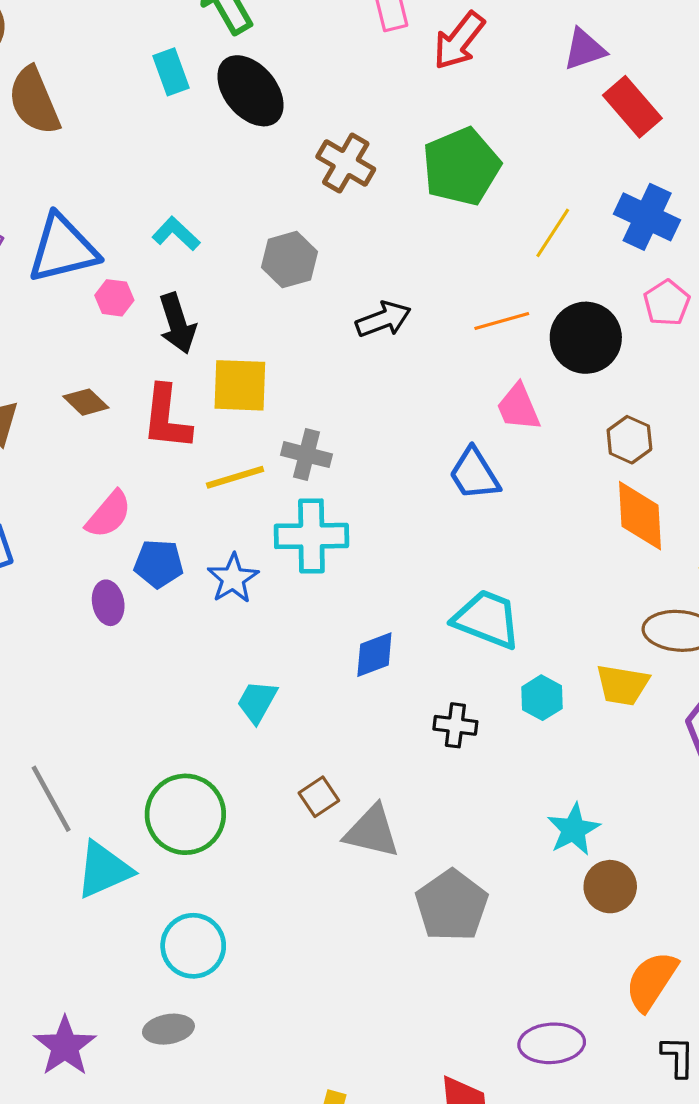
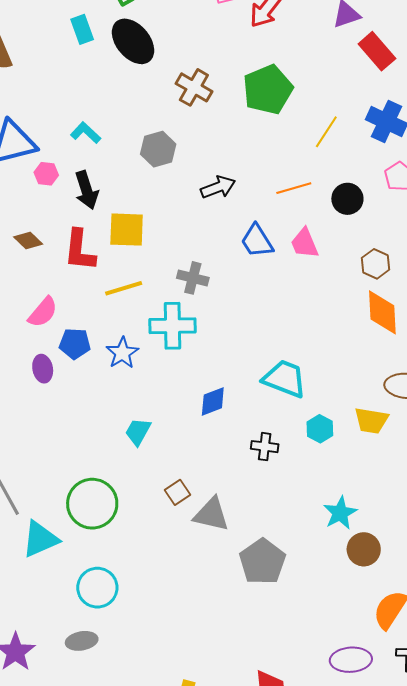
black circle: (586, 338) -> (347, 199), size x0.7
gray cross: (306, 455) -> (193, 278), moved
blue trapezoid: (474, 474) -> (257, 241), moved
purple ellipse: (552, 1043) -> (351, 660), moved

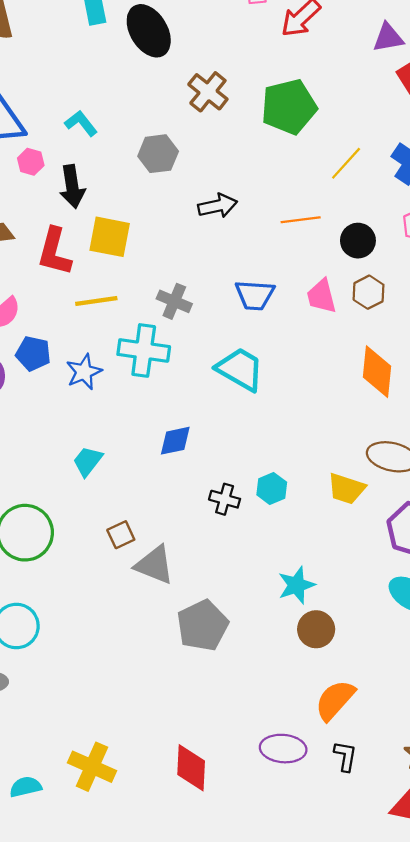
blue trapezoid: (257, 241) -> (255, 295), moved, turned -63
pink trapezoid: (304, 243) -> (322, 296), moved
brown hexagon: (375, 264) -> (369, 292), moved
cyan trapezoid: (285, 379) -> (240, 369), moved
cyan hexagon: (320, 429) -> (272, 488), moved

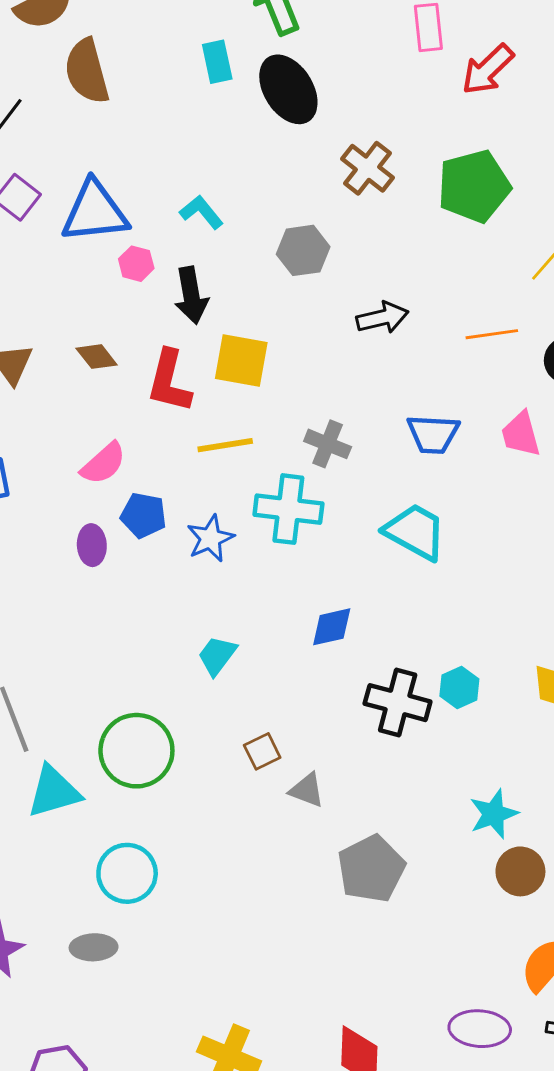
black cross: (225, 499) -> (398, 703), size x1.6
gray triangle: (154, 565) -> (307, 790), size x0.7

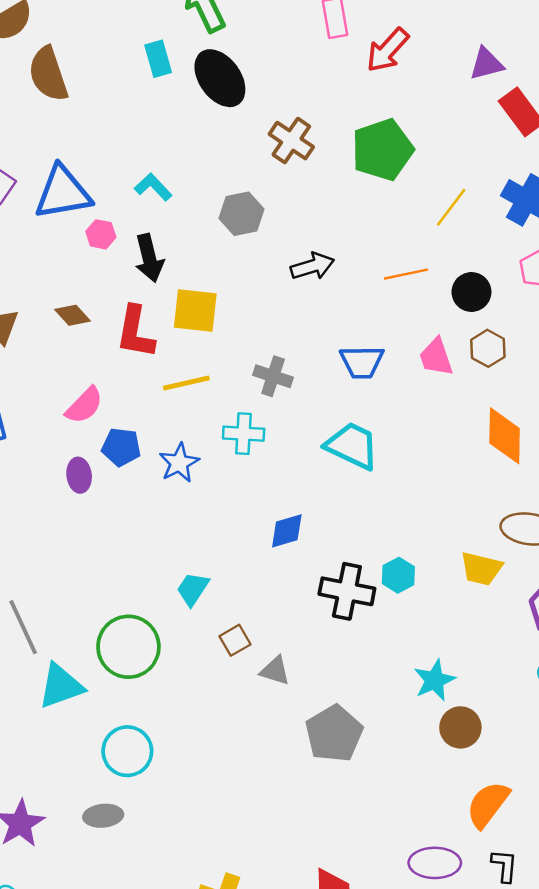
cyan cross: (288, 509) -> (244, 434), size x0.7
cyan trapezoid: (217, 656) -> (193, 589), moved

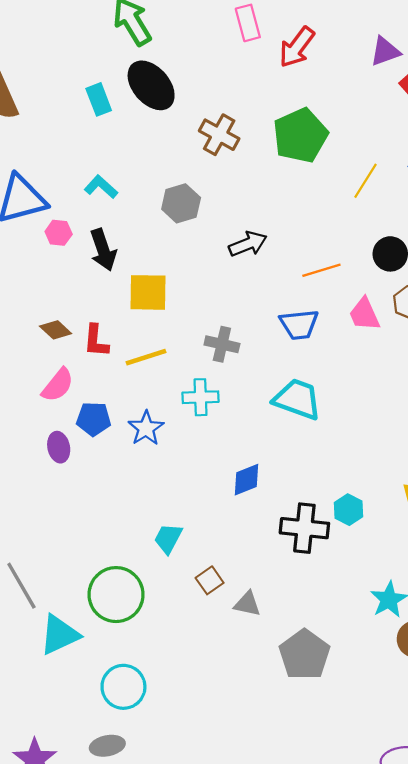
cyan rectangle: (158, 59) -> (99, 99), moved
orange line: (406, 274) -> (321, 270), moved
brown diamond: (72, 315) -> (56, 330), moved
red L-shape: (135, 332) -> (96, 341), moved, size x0.7

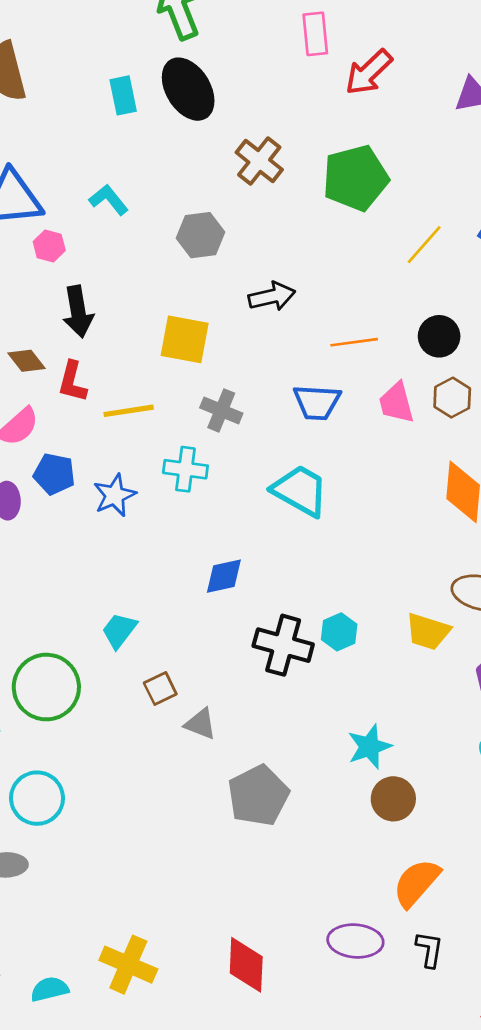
black arrow: (103, 250) -> (78, 312), moved
yellow square: (148, 292) -> (185, 339), moved

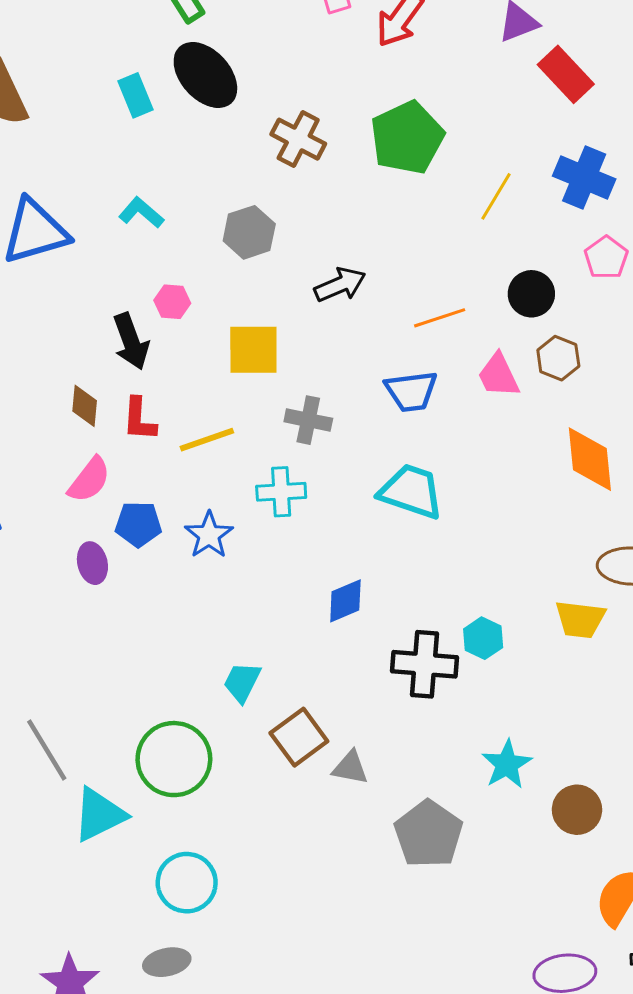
pink hexagon: (49, 246) -> (172, 302), moved
brown diamond: (27, 361) -> (85, 406), turned 54
brown square: (160, 688) -> (299, 737), size x1.5
cyan star: (369, 747) -> (507, 764), moved

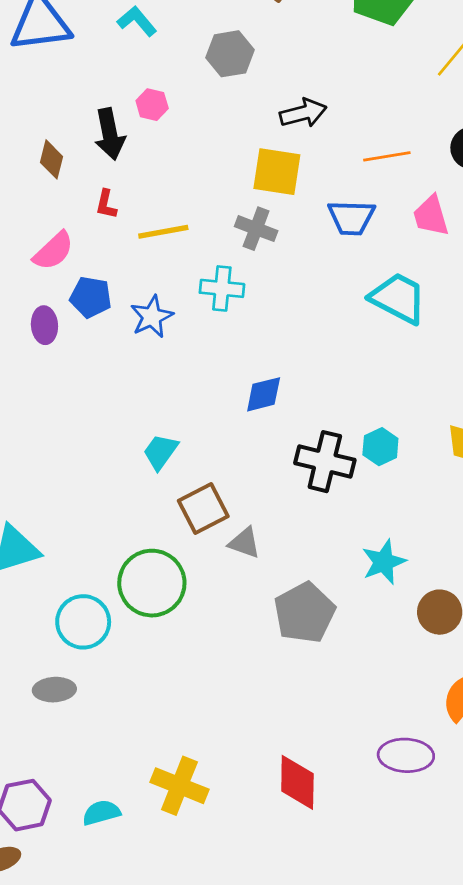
yellow square: (253, 350) -> (277, 172), moved
brown diamond: (85, 406) -> (52, 159), moved
red L-shape: (139, 419) -> (106, 204), size x0.7
cyan trapezoid: (411, 491) -> (398, 298), moved
green circle: (174, 759) -> (152, 583), moved

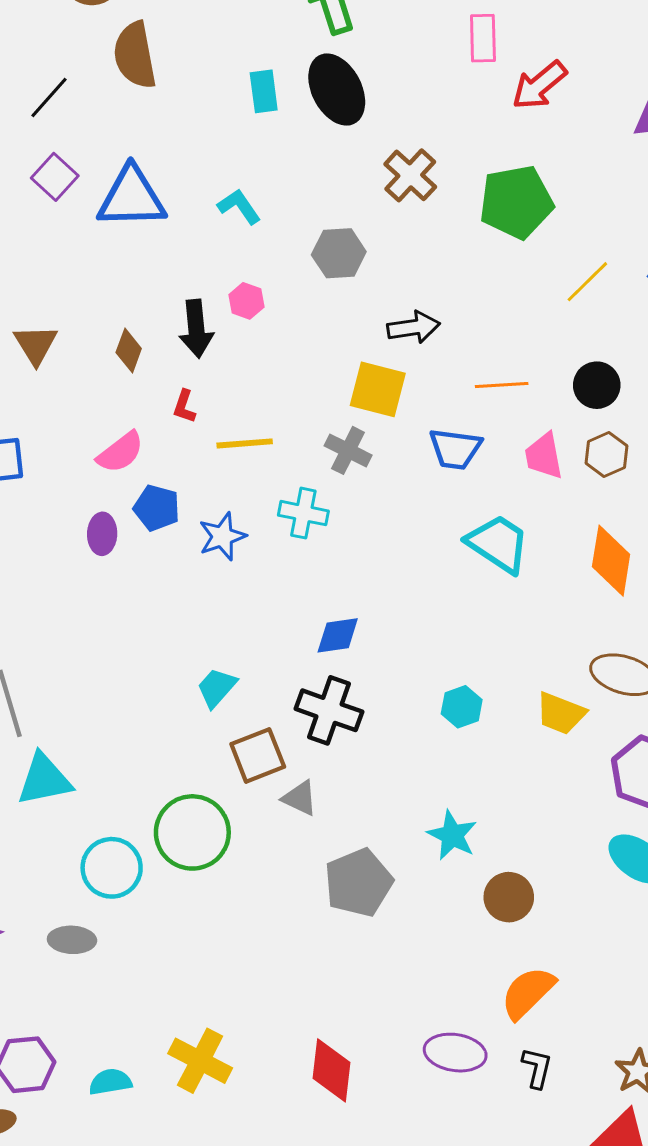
black cross: (325, 462) -> (329, 710), moved
cyan star: (384, 562) -> (452, 835), turned -30

